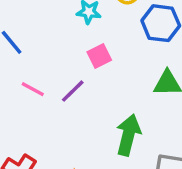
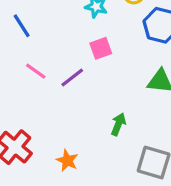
green arrow: (128, 135) -> (118, 124), size x0.6

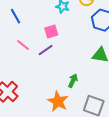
pink square: (101, 48) -> (51, 31), moved
orange star: (67, 161) -> (58, 101), moved, size x1.5

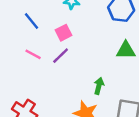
blue line: (15, 16) -> (31, 21), moved

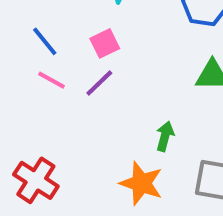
blue line: (31, 21) -> (45, 41), moved

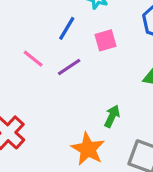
blue line: (45, 41) -> (67, 28), moved, turned 60
pink square: (105, 43) -> (105, 40), moved

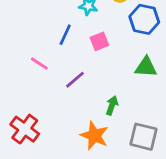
purple line: (69, 67) -> (75, 80), moved

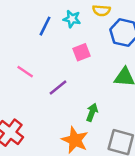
blue line: (65, 35) -> (45, 26), moved

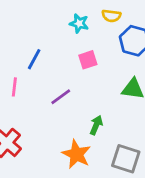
blue line: (45, 26) -> (34, 59), moved
pink line: (25, 72) -> (14, 87), moved, turned 60

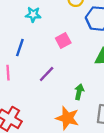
cyan star: (79, 23) -> (33, 14), moved

